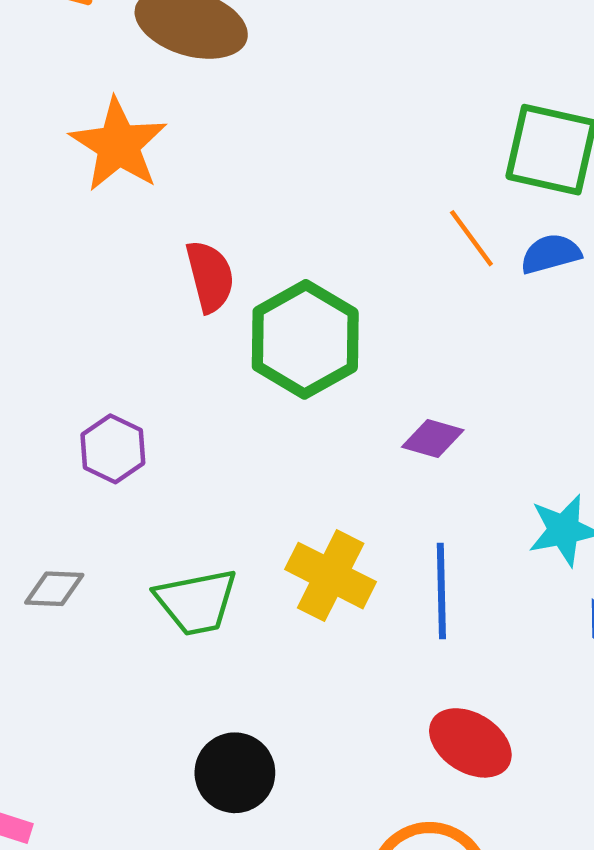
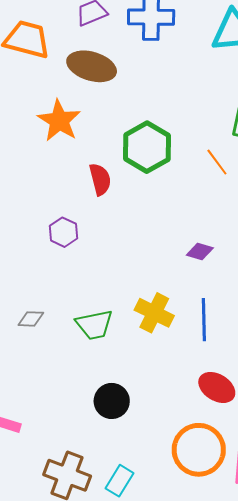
green hexagon: (305, 339) -> (147, 147), moved
purple hexagon: (113, 449) -> (64, 232), moved

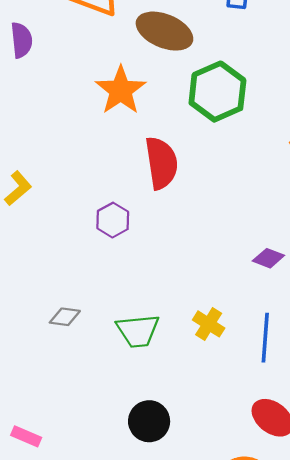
green hexagon: (147, 147) -> (217, 92), moved
red semicircle: (100, 179) -> (161, 163), size x1.4
yellow cross: (154, 313) -> (209, 324), size x0.7

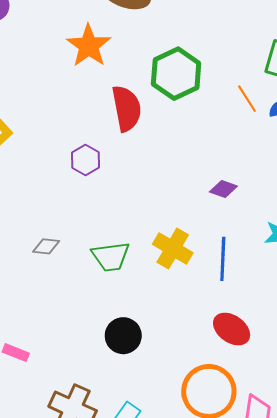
green hexagon: (217, 92) -> (176, 74), moved
yellow cross: (209, 324) -> (173, 248), size x1.4

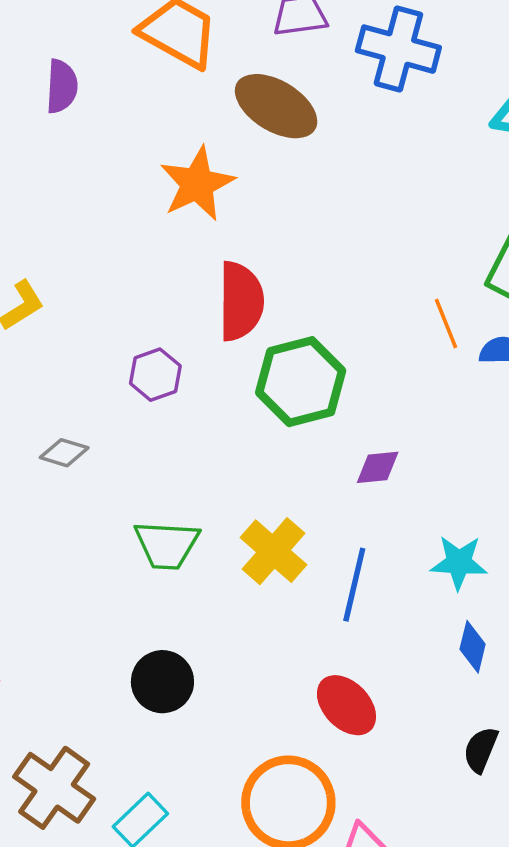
green hexagon: (176, 74) -> (301, 382), moved
purple diamond: (223, 189) -> (378, 467), turned -36
gray diamond: (46, 246) -> (64, 453), moved

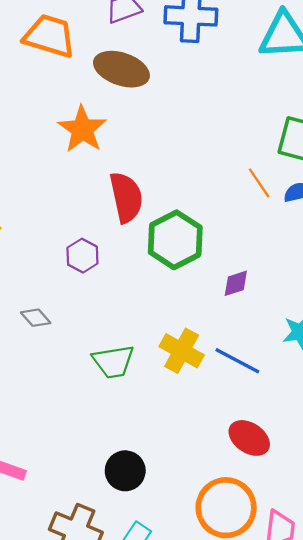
gray diamond: (64, 453) -> (36, 318), turned 44
blue line: (354, 585) -> (237, 361), turned -63
black circle: (162, 682) -> (125, 471), moved

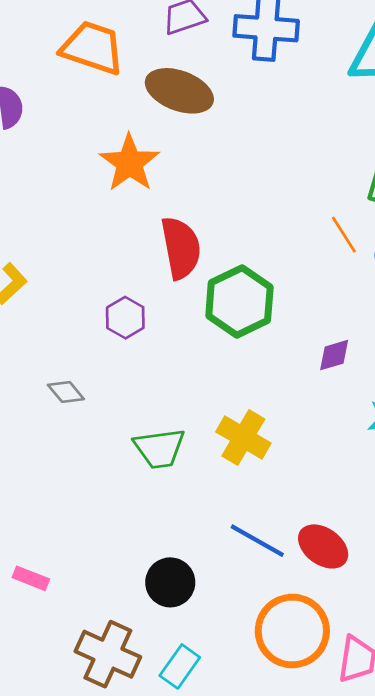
purple diamond: (236, 283) -> (334, 355), moved
blue line: (237, 361) -> (257, 541), moved

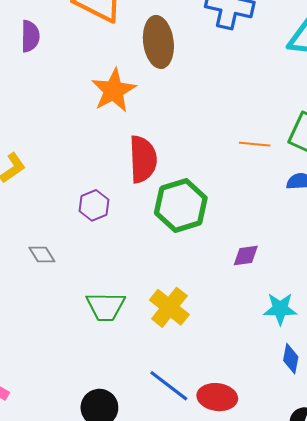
brown ellipse: (179, 91) -> (158, 42), turned 54
orange line: (344, 235) -> (255, 144), moved, turned -60
red ellipse: (323, 546) -> (217, 397), turned -36

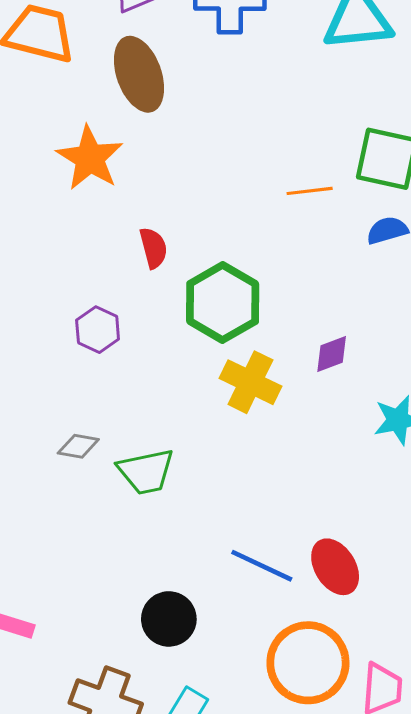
red semicircle: (143, 159) -> (153, 248), size x0.6
gray diamond: (42, 255) -> (78, 446), moved, turned -36
yellow cross: (169, 307) -> (250, 382), moved
red ellipse: (217, 397) -> (335, 567), turned 63

